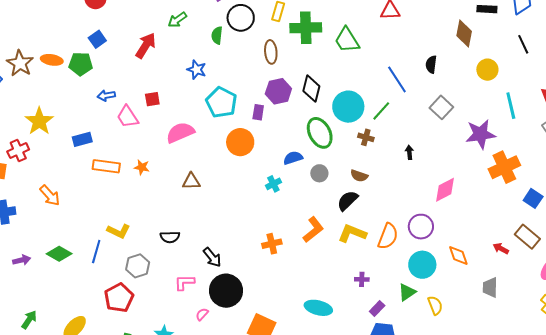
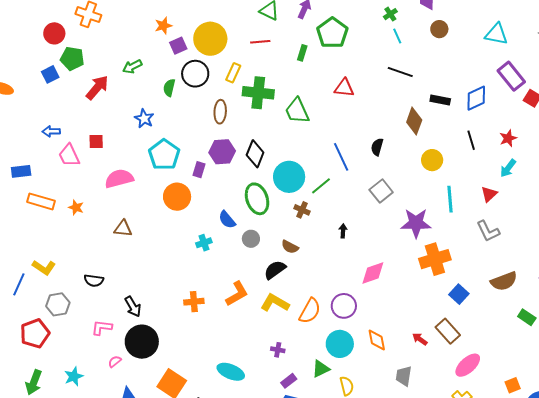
green pentagon: (81, 64) -> (72, 58), moved
blue semicircle: (293, 158) -> (227, 220), turned -120

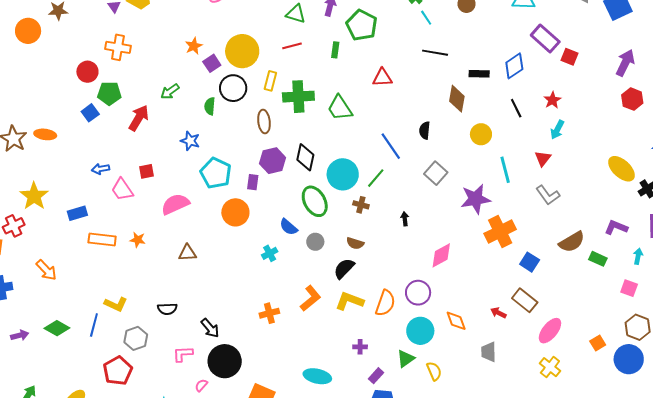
green rectangle: (527, 317) -> (598, 259), moved

